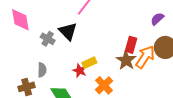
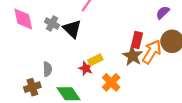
gray cross: (48, 39) -> (52, 23), moved

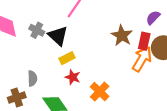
red rectangle: (137, 40) -> (144, 41), moved
brown star: (133, 56) -> (122, 36), moved
yellow rectangle: (95, 60) -> (67, 58), moved

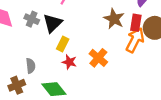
black triangle: (58, 36) -> (53, 23), turned 36
yellow rectangle: (67, 58) -> (63, 44), turned -32
orange cross: (100, 92) -> (98, 58), moved

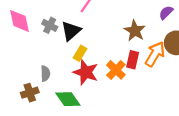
red rectangle: (136, 23) -> (133, 60), moved
red star: (69, 62) -> (86, 72), size x1.6

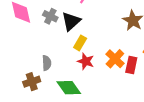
red rectangle: (133, 60) -> (131, 65), moved
red star: (86, 72) -> (86, 61), size x0.7

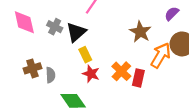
yellow rectangle: (80, 43) -> (85, 55), turned -56
brown cross: (32, 82) -> (32, 68), moved

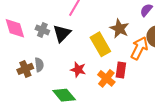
yellow rectangle: (85, 55) -> (100, 44), moved, size x1.6
orange cross: (121, 71) -> (106, 78), moved
gray semicircle: (50, 75) -> (39, 65), moved

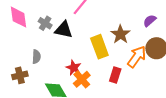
black triangle: (62, 33) -> (64, 30), turned 48
brown cross: (25, 69) -> (20, 75), moved
orange cross: (106, 78) -> (82, 79), moved

